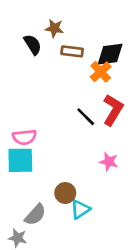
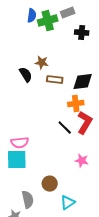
orange cross: (101, 72) -> (76, 104), moved, turned 35
cyan triangle: (80, 209) -> (68, 203), moved
gray semicircle: (35, 215) -> (28, 200), turned -54

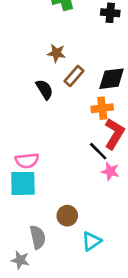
black semicircle: (26, 75) -> (44, 89), moved
brown rectangle: (55, 80) -> (74, 76), turned -56
black line: (65, 128) -> (98, 151), moved
pink star: (82, 161) -> (110, 171), moved

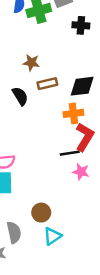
brown rectangle: (74, 76) -> (47, 84), turned 36
black line: (98, 151) -> (70, 153), turned -54
cyan triangle: (91, 241) -> (52, 236), moved

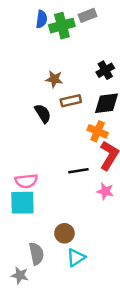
black cross: (81, 25) -> (105, 70), moved, turned -35
orange cross: (73, 113) -> (98, 131), turned 30
black line: (70, 153) -> (78, 171), moved

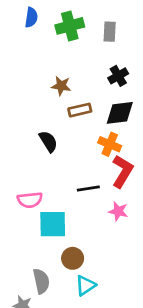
gray rectangle: (87, 15) -> (110, 32), moved, turned -66
blue semicircle: (42, 19) -> (31, 17), moved
black semicircle: (43, 113) -> (48, 141), moved
cyan square: (22, 203) -> (53, 224), moved

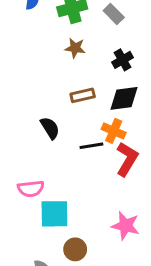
gray rectangle: (110, 32) -> (114, 14), turned -48
brown star: (61, 86) -> (75, 48), moved
black line: (88, 188) -> (91, 146), moved
pink star: (118, 211) -> (125, 226), moved, size x1.4

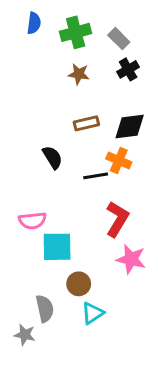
black cross: (123, 60) -> (128, 69), moved
red L-shape: (127, 159) -> (117, 219), moved

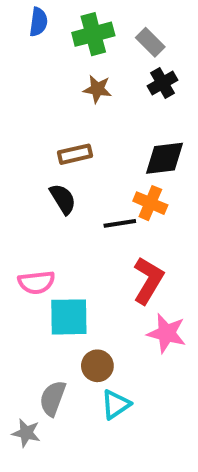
brown rectangle: (86, 123) -> (75, 154), moved
gray semicircle: (45, 309) -> (53, 398), turned -148

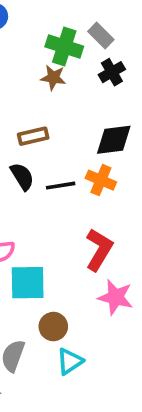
green cross: (93, 34) -> (64, 46), moved, turned 33
black line: (120, 223) -> (61, 186), moved

